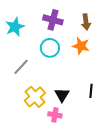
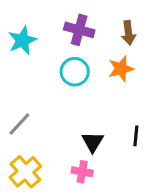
orange star: (81, 46) -> (121, 69), turned -30
gray line: (21, 67) -> (19, 124), moved
yellow cross: (35, 97) -> (25, 172), moved

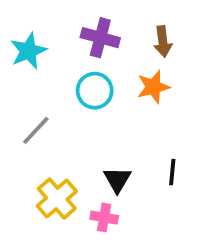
gray line: (19, 124) -> (36, 130), moved
yellow cross: (25, 172) -> (57, 199), moved

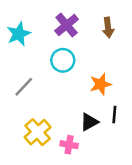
purple cross: (100, 38) -> (67, 25), turned 35
orange star: (153, 87) -> (101, 84), moved
black triangle: (117, 180) -> (89, 122), moved, turned 30

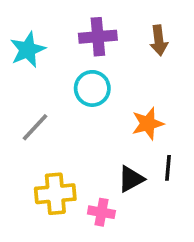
purple cross: (67, 25) -> (98, 37), turned 35
yellow cross: (38, 132) -> (55, 194), turned 36

